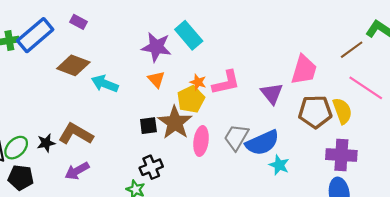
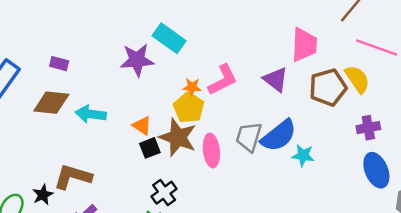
purple rectangle: (78, 22) -> (59, 64), moved
orange triangle: (156, 79) -> (142, 126), moved
purple cross: (341, 155) -> (368, 128), size x0.7

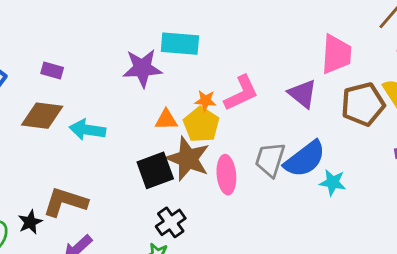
cyan rectangle: (169, 38) -> (180, 44), turned -32
orange triangle: (142, 126) -> (166, 120), moved, turned -36
black square: (150, 148) -> (155, 170), size x1.5

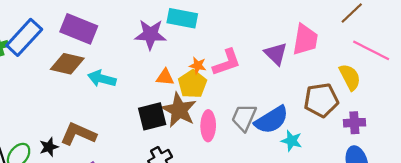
purple rectangle: (52, 71) -> (79, 29), size x2.0
purple triangle: (302, 94) -> (276, 54), moved
brown pentagon: (363, 104) -> (321, 100), moved

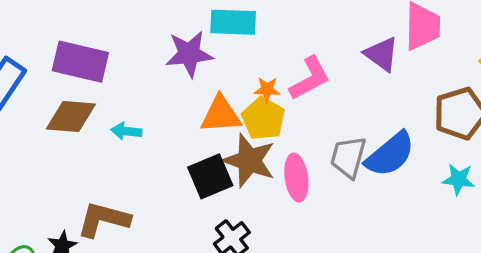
orange triangle: (165, 77) -> (221, 115), size x1.5
cyan arrow: (102, 79) -> (126, 131), size x0.7
cyan star: (292, 141) -> (458, 179), moved

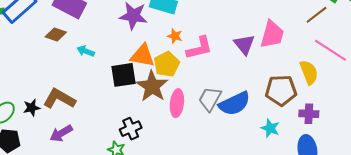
orange star: (267, 90) -> (175, 36), moved
brown diamond: (71, 117) -> (56, 34), size x0.7
black square: (210, 176) -> (124, 75), moved

